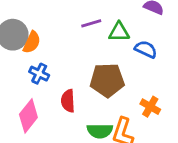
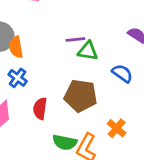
green triangle: (119, 32) -> (88, 51), moved
orange semicircle: (32, 42) -> (16, 47), turned 135

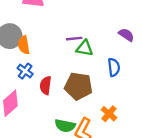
blue semicircle: (122, 73) -> (114, 67), turned 48
red semicircle: (40, 109) -> (46, 85), moved

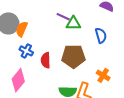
purple line: (74, 39) -> (63, 17), turned 40
orange semicircle: (24, 45) -> (22, 29), turned 42

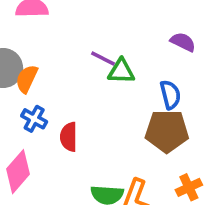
brown pentagon: (74, 56) -> (167, 131), moved
orange cross: (103, 75) -> (189, 187), moved, turned 32

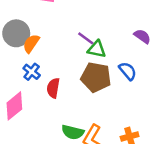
blue semicircle: (170, 95) -> (128, 71), turned -36
brown pentagon: (167, 131) -> (96, 77), moved

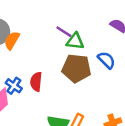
blue cross: (32, 72) -> (14, 86), moved

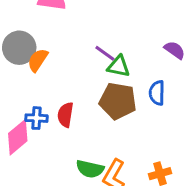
blue semicircle: (106, 60) -> (157, 93), turned -138
blue cross: (14, 86) -> (37, 118), turned -35

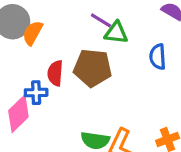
brown pentagon: (118, 101) -> (93, 68), moved
red semicircle: (65, 115) -> (55, 73), moved

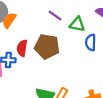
green triangle: (116, 33) -> (77, 24), moved

